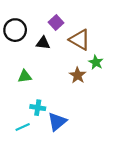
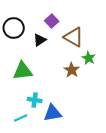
black triangle: (43, 43) -> (40, 40), turned -40
green triangle: (25, 76) -> (23, 71), size x1.5
blue triangle: (57, 122) -> (53, 113), turned 30

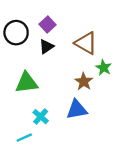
purple square: (52, 21) -> (48, 24), moved
cyan cross: (35, 100) -> (41, 117), turned 32
blue triangle: (53, 113) -> (77, 110), moved

